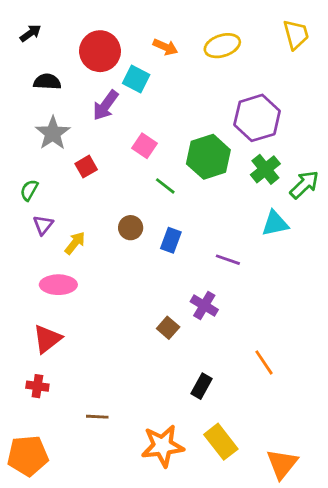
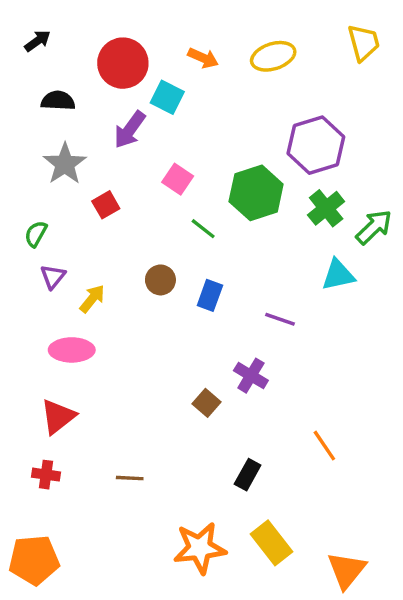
brown line: (97, 417) -> (130, 478), moved

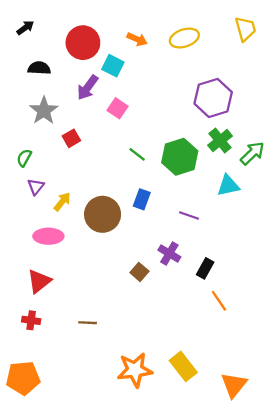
pink square: (178, 179) -> (118, 108), moved
green hexagon: (256, 193) -> (180, 157), moved
brown circle: (160, 280) -> (103, 214), moved, size x1.8
black rectangle: (248, 475) -> (205, 268), moved

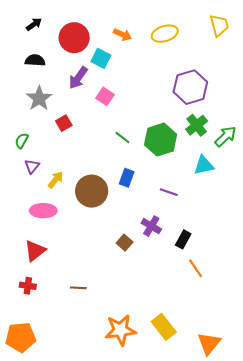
black arrow: (25, 28) -> (34, 24), moved

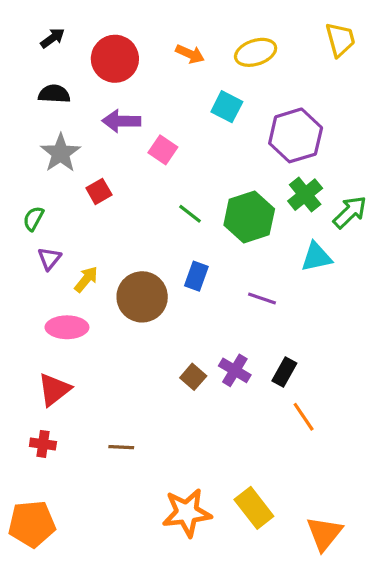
cyan square: (101, 58) -> (227, 107), moved
purple arrow: (78, 78) -> (121, 121), turned 55
purple cross: (151, 226) -> (235, 370), moved

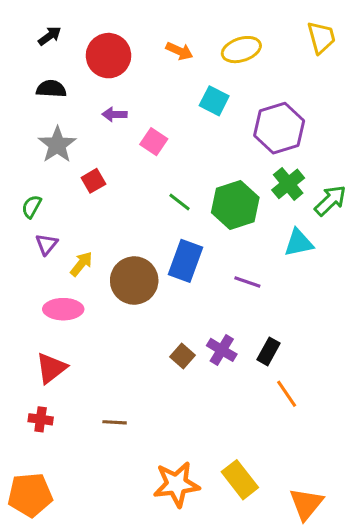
purple arrow: (121, 121) -> (115, 114), size x0.7
blue rectangle: (196, 276) -> (185, 261), size x1.5

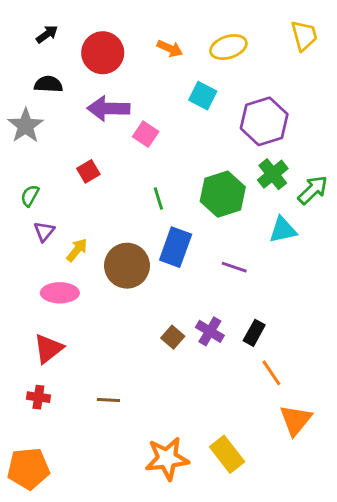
purple arrow: (115, 114) -> (108, 108), size x1.8
gray star: (57, 145) -> (26, 126), moved
green line: (179, 202) -> (158, 198), moved, turned 35
orange triangle: (306, 504) -> (296, 420), moved

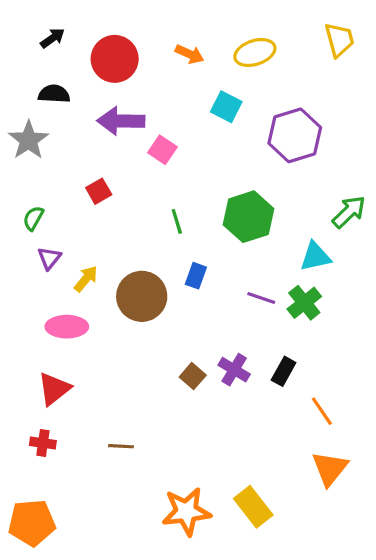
green cross: (273, 174) -> (304, 303), moved
blue rectangle: (176, 247) -> (196, 276), size x0.6
orange line: (271, 373) -> (322, 411), moved

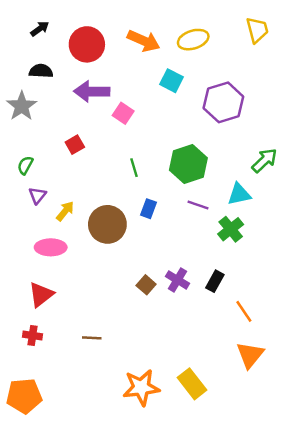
orange arrow: (190, 54) -> (144, 41), size x1.5
purple line: (261, 298) -> (198, 205), moved

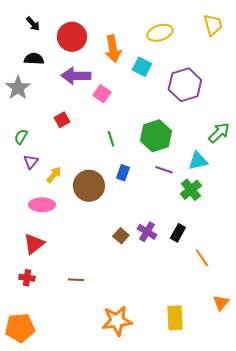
black arrow: (40, 29) -> (33, 24), turned 84
orange arrow: (144, 41) -> (113, 49), moved, turned 56
orange triangle: (250, 355) -> (221, 303), moved, size x0.7
yellow rectangle: (192, 384) -> (175, 318), moved, turned 35

